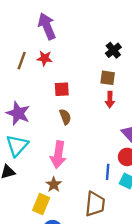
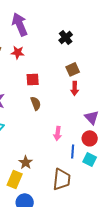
black cross: (113, 50) -> (66, 37), moved
brown square: (108, 78) -> (73, 69), turned -32
pink arrow: (58, 155) -> (58, 133), moved, size x0.6

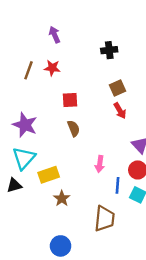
purple arrow: (20, 24) -> (55, 35), size x0.6
black cross: (66, 37) -> (109, 50), turned 32
red arrow: (75, 88) -> (120, 111), turned -32
yellow rectangle: (15, 179) -> (49, 175), moved, turned 48

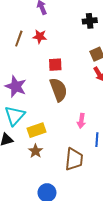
brown semicircle: (74, 128) -> (58, 90), size x1.6
brown star: (62, 198) -> (36, 151), moved
brown trapezoid: (104, 219) -> (74, 159), moved

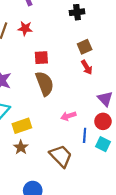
pink arrow: (81, 121) -> (68, 116), turned 64
brown trapezoid: (74, 159) -> (61, 156), turned -50

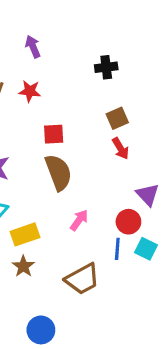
pink arrow: (68, 116) -> (79, 220), moved, turned 144
red circle: (103, 121) -> (128, 222), moved
cyan square: (103, 144) -> (146, 249), moved
brown trapezoid: (61, 156) -> (82, 279), turned 105

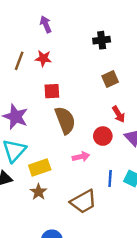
red square: (54, 134) -> (52, 91), moved
red arrow: (120, 148) -> (119, 114), moved
pink arrow: (79, 220) -> (81, 157), turned 42
red circle: (128, 222) -> (103, 136), moved

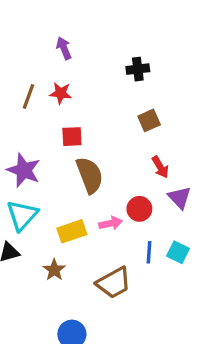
red circle: (103, 136) -> (139, 209), moved
yellow rectangle: (40, 168) -> (72, 231), moved

